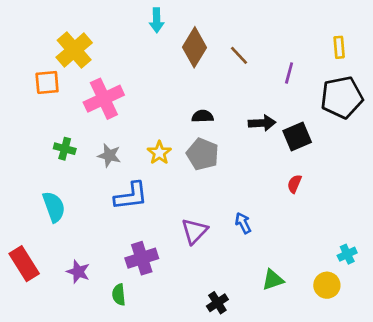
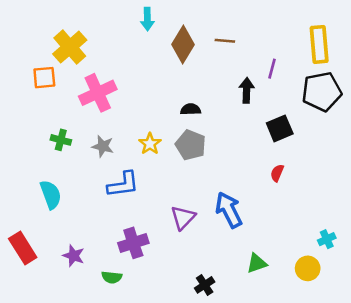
yellow rectangle: (339, 47) -> (319, 44), size x1.8
brown line: (239, 55) -> (225, 41), moved, turned -42
black arrow: (262, 123) -> (247, 90), moved, turned -85
blue arrow: (243, 223) -> (229, 210), size x1.8
green semicircle: (119, 295) -> (112, 277), turned -78

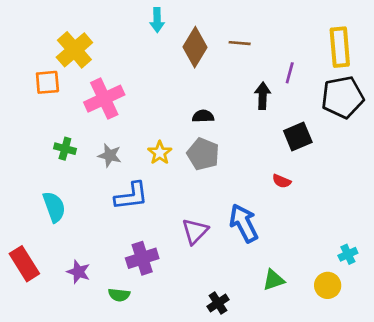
red semicircle: (277, 173) -> (282, 181), moved, turned -90

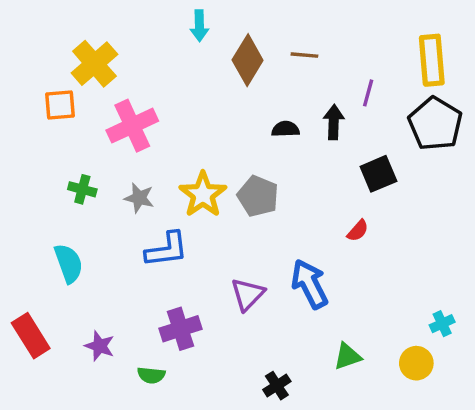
black pentagon: (343, 97) -> (435, 124), turned -30
black semicircle: (203, 116) -> (285, 129), moved
yellow star: (160, 153) -> (203, 194), size x1.5
red semicircle: (282, 181) -> (358, 231), turned -72

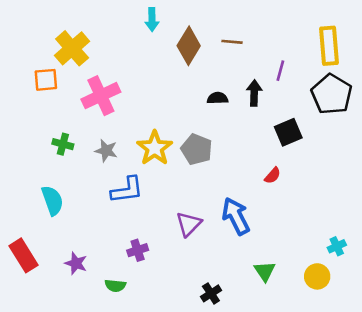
purple cross: (180, 329) -> (138, 250), size x0.7
green triangle: (347, 356) -> (265, 271), turned -45

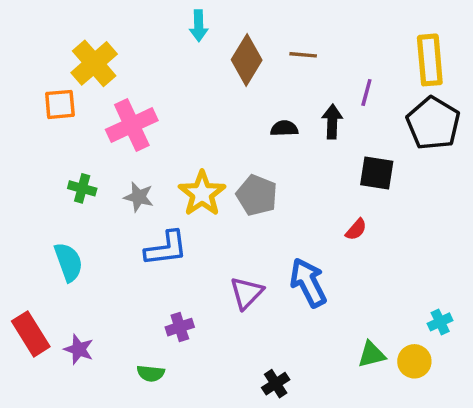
black square: (288, 132) -> (377, 173), turned 32
purple star: (76, 263) -> (79, 349), moved
green triangle: (265, 271) -> (372, 354), moved, turned 50

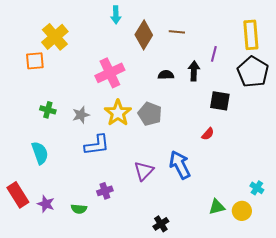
pink cross: (132, 125) -> (110, 73), moved
gray star: (139, 197) -> (81, 115), turned -30
cyan cross: (440, 322) -> (257, 188), turned -32
green semicircle: (151, 373) -> (79, 209), moved

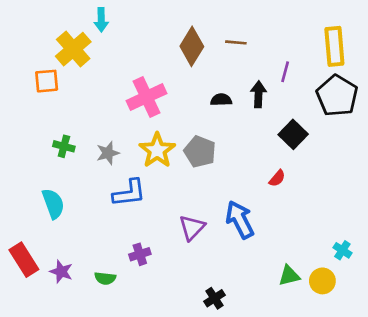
cyan arrow: (116, 15) -> (101, 20), moved
black square: (220, 101) -> (293, 134), turned 35

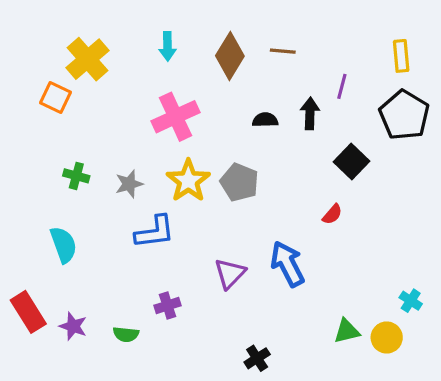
cyan arrow: (101, 20) -> (167, 46), moved
yellow rectangle: (334, 46) -> (401, 56), size x0.7
orange square: (47, 81) -> (56, 98), turned 30

